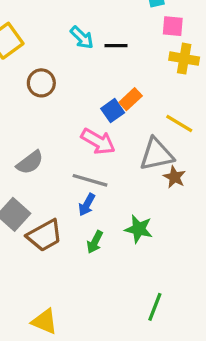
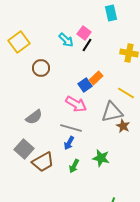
pink square: (173, 26) -> (84, 33), moved, turned 32
black line: (116, 46) -> (87, 45), turned -56

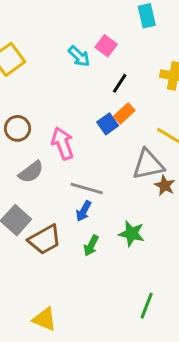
black line: (87, 45) -> (120, 83), moved
brown circle: (41, 68) -> (17, 128), moved
pink arrow: (76, 104) -> (63, 143), moved, turned -140

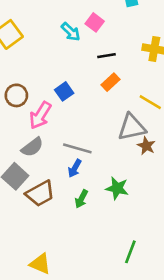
black line: (120, 83) -> (107, 56), turned 48
blue square: (108, 124) -> (64, 91), moved
pink arrow: (63, 143) -> (40, 115), moved, turned -128
gray semicircle: (31, 172) -> (32, 147), moved

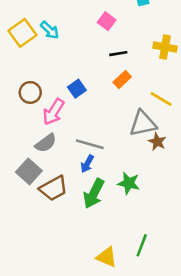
cyan arrow: (71, 32) -> (50, 30), moved
green arrow: (81, 199) -> (94, 194), size x1.6
yellow triangle: (40, 264) -> (107, 257), moved

